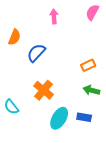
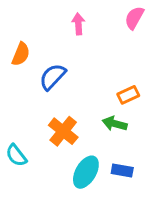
green arrow: (91, 90) -> (115, 124), moved

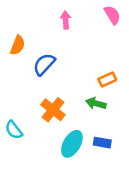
pink semicircle: (134, 18) -> (112, 15), turned 120

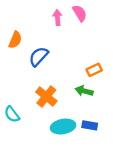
pink semicircle: (112, 15) -> (80, 13), moved
cyan ellipse: (72, 144) -> (63, 127), turned 50

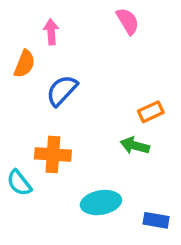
pink arrow: (57, 18) -> (51, 32), moved
orange cross: (46, 97) -> (53, 155), moved, turned -35
blue rectangle: (90, 125) -> (156, 220), moved

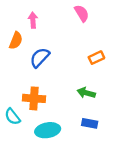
orange rectangle: (151, 112) -> (96, 58), moved
cyan ellipse: (101, 203) -> (48, 130), moved
blue rectangle: (156, 220) -> (90, 123), moved

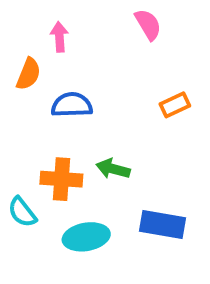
blue semicircle: (40, 58) -> (72, 105), turned 45
green arrow: (86, 93) -> (113, 169), moved
blue rectangle: (90, 123) -> (162, 224), size x1.5

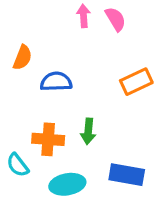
pink arrow: (59, 37) -> (83, 16), moved
orange rectangle: (175, 105) -> (136, 82), size x1.4
green arrow: (113, 169) -> (88, 131), turned -100

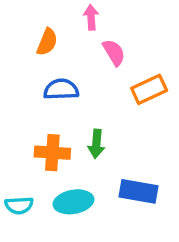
pink semicircle: (115, 19) -> (114, 52), moved
orange semicircle: (22, 58) -> (47, 42), moved
cyan semicircle: (18, 165) -> (19, 205), moved, turned -55

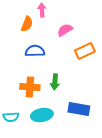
pink arrow: (91, 17) -> (42, 10), moved
pink semicircle: (114, 52) -> (65, 30), turned -91

